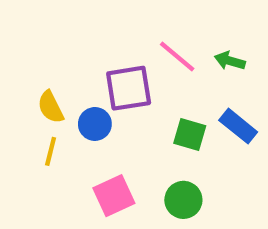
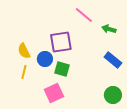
pink line: (177, 57) -> (84, 15), moved
green square: (190, 135) -> (62, 69), moved
green circle: (183, 200) -> (113, 95), moved

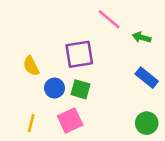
blue circle: (45, 59) -> (55, 88), moved
yellow line: (24, 72) -> (31, 123), moved

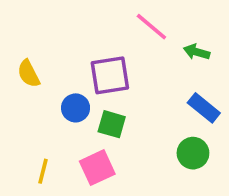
yellow semicircle: (31, 66) -> (29, 74), moved
blue circle: (55, 88) -> (76, 108), moved
green circle: (147, 123) -> (193, 153), moved

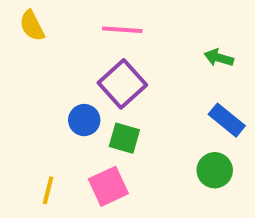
pink line: (151, 27) -> (122, 30), moved, turned -36
yellow semicircle: (29, 74) -> (32, 26), moved
purple square: (110, 75) -> (122, 84), turned -33

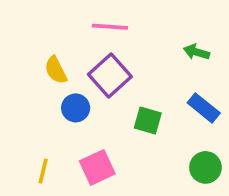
yellow semicircle: (32, 26) -> (56, 70), moved
green square: (124, 138) -> (148, 121), moved
green circle: (215, 170) -> (205, 167), moved

